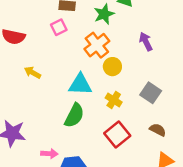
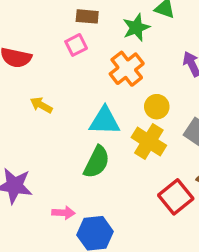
yellow circle: (112, 67) -> (157, 107), moved
yellow cross: (114, 100) -> (149, 141), size x1.5
red square: (117, 135) -> (176, 197), moved

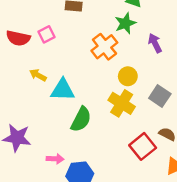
green star: (136, 28) -> (125, 23), moved
pink square: (76, 45) -> (47, 34), moved
cyan triangle: (105, 121) -> (63, 90), moved

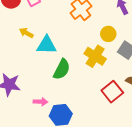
yellow circle: (128, 76) -> (108, 34), moved

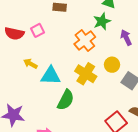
yellow cross: (95, 56) -> (86, 74), moved

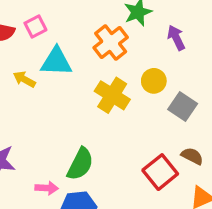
cyan triangle: (51, 76) -> (56, 62), moved
green semicircle: (66, 100) -> (80, 164), moved

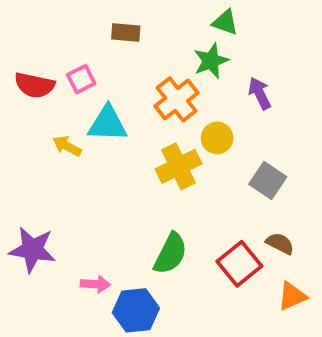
yellow circle: (154, 81) -> (217, 138), moved
yellow cross: (112, 95) -> (179, 166), turned 32
green semicircle: (80, 164) -> (170, 254), moved

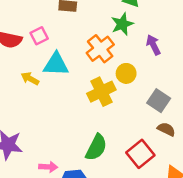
brown semicircle: (280, 243) -> (166, 129), moved

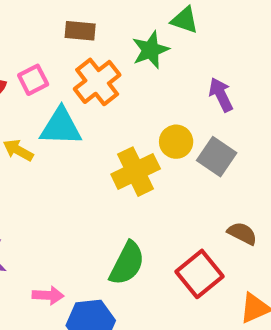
green star: (122, 24) -> (150, 50), moved
orange cross: (100, 49) -> (97, 82), moved
gray square: (159, 101) -> (217, 157), moved

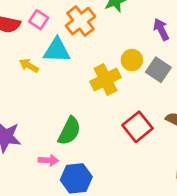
pink square: (33, 80) -> (39, 20), turned -30
green semicircle: (127, 263) -> (69, 131), moved
red square: (200, 274) -> (138, 127), moved

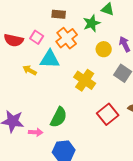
yellow circle: (132, 60) -> (104, 49), moved
yellow cross: (105, 80) -> (85, 80), turned -30
pink arrow: (48, 160) -> (36, 132), moved

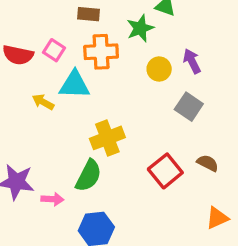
orange cross: (67, 38) -> (101, 52), turned 35
yellow cross: (85, 80) -> (107, 138), moved, turned 35

